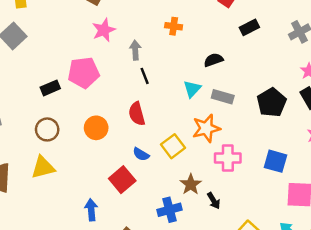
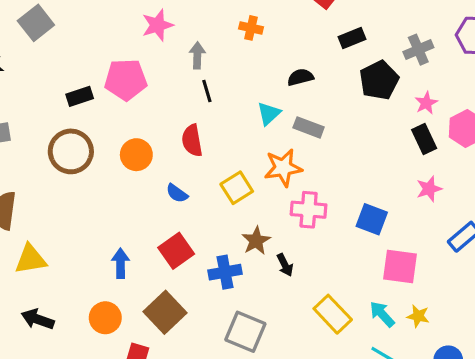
black pentagon: (272, 102) -> (379, 80), moved
brown circle: (47, 129) -> (71, 151), size x1.4
blue semicircle: (141, 154) -> (177, 193), moved
yellow triangle: (43, 167) -> (30, 259), moved
red square: (122, 180) -> (176, 251), moved

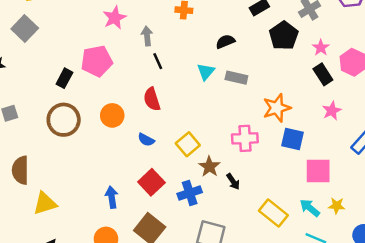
black rectangle: (80, 96) -> (64, 78), turned -36
orange star: (283, 168) -> (277, 108), moved
yellow square: (237, 188) -> (188, 144), moved

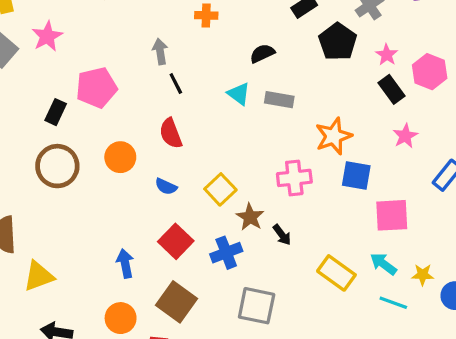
pink star: (115, 18) -> (47, 36), moved
cyan triangle: (206, 72) -> (239, 94), turned -30
yellow star: (337, 206) -> (423, 275), moved

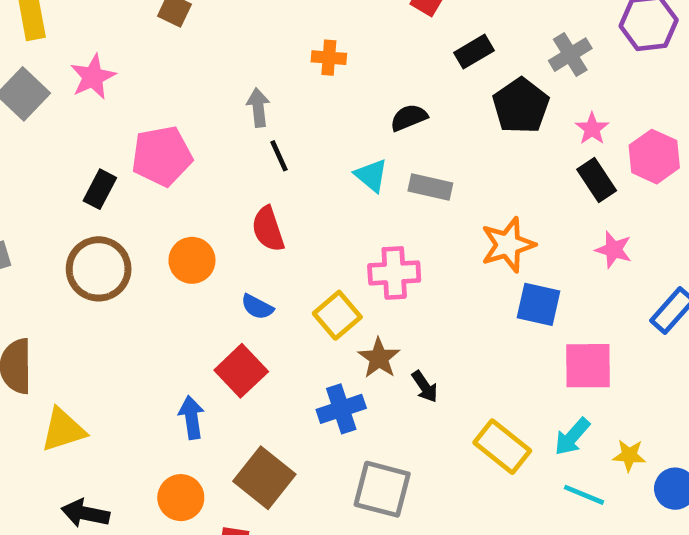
pink star: (405, 136) -> (614, 250), turned -30
pink cross: (294, 178) -> (394, 273), moved
red square: (176, 241) -> (241, 371), moved
cyan arrow: (383, 264) -> (572, 437), turned -88

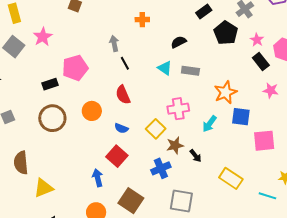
black rectangle: (100, 189) -> (50, 84), turned 49
brown star: (379, 358) -> (175, 145), turned 30
cyan arrow: (572, 437) -> (209, 124), moved

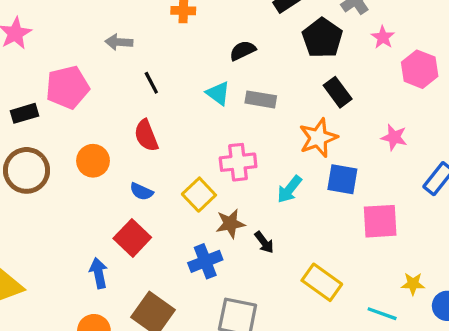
pink star: (257, 40) -> (383, 37), moved
gray arrow: (114, 43) -> (119, 42), moved, turned -77
black rectangle: (261, 61) -> (338, 92), moved

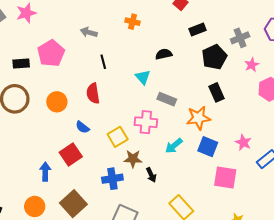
pink pentagon: (68, 87) -> (51, 53), turned -30
gray rectangle: (261, 99) -> (167, 99), moved
pink star: (394, 137) -> (243, 142), moved

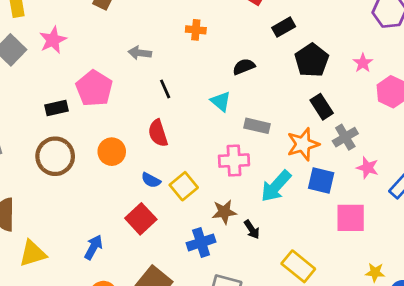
gray cross: (240, 38) -> (345, 137), moved
yellow square: (118, 137) -> (184, 186), moved
cyan arrow: (174, 146) -> (276, 186), size x1.4
blue arrow: (45, 172) -> (93, 247), moved, turned 36

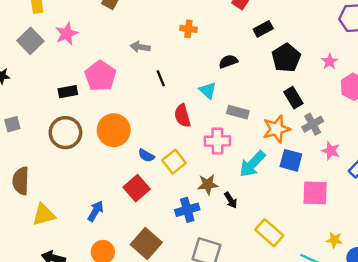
red semicircle: (158, 133) -> (182, 116), moved
orange circle: (112, 152) -> (114, 130), size x1.4

